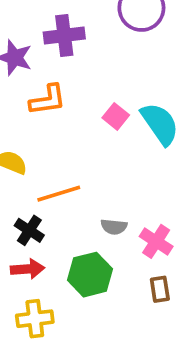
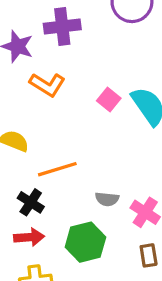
orange L-shape: (48, 100) -> (47, 85), turned 40

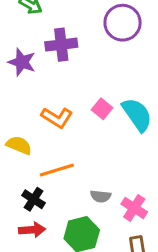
orange L-shape: (47, 85) -> (57, 117), moved

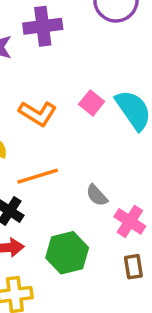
gray semicircle: (101, 196) -> (97, 195), moved, turned 42

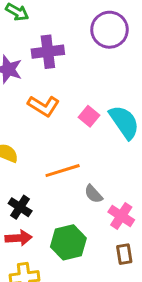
orange L-shape: (38, 113) -> (44, 106), moved
orange line: (38, 176) -> (63, 171), moved

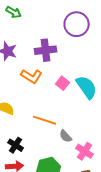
purple cross: (48, 52) -> (46, 50), moved
orange line: (63, 171) -> (45, 120), turned 35

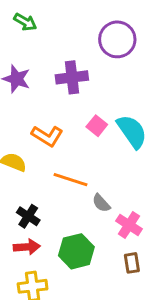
orange L-shape: (32, 76) -> (47, 136), moved

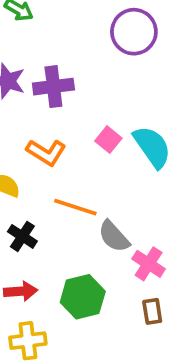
purple cross: (72, 77) -> (53, 87), moved
gray semicircle: (101, 203) -> (114, 236), size x1.4
black cross: (28, 216) -> (22, 236), moved

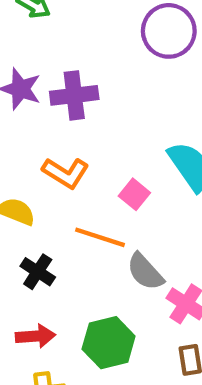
pink square: (108, 140) -> (134, 194), moved

